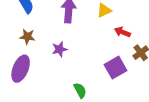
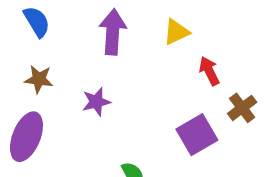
red arrow: (122, 32) -> (209, 71), turned 42

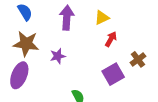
red arrow: (209, 71) -> (111, 39), moved, turned 56
brown star: (39, 79) -> (26, 44), size x1.6

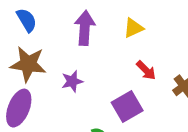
red arrow: (111, 39) -> (146, 70), moved, turned 105
purple square: (113, 74) -> (127, 106), moved

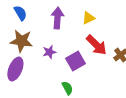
red arrow: (146, 70) -> (96, 45), size x1.6
purple square: (127, 106) -> (75, 61), moved

